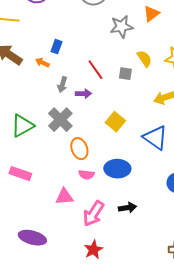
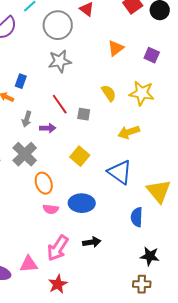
gray star: (121, 27) -> (60, 61), moved
gray square: (125, 74) -> (84, 114), moved
pink triangle: (64, 197) -> (29, 264), moved

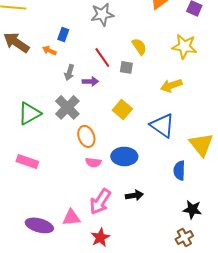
yellow semicircle: (109, 93) -> (139, 46), moved
brown cross: (142, 284) -> (184, 237), turned -30

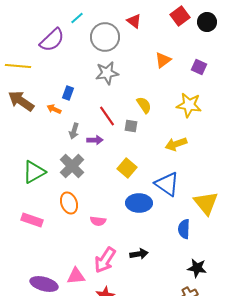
orange ellipse: (86, 136) -> (69, 203), moved
blue ellipse: (124, 156) -> (139, 203), moved

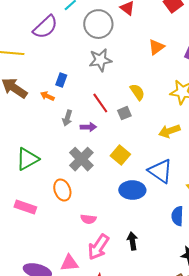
gray square: (131, 126) -> (124, 113), turned -32
gray cross: (72, 166) -> (81, 159), moved
pink semicircle: (98, 221) -> (88, 219), moved
black arrow: (139, 254) -> (132, 241), turned -90

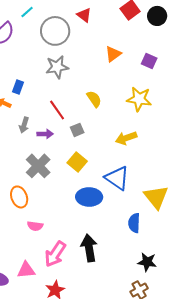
gray square: (124, 113) -> (77, 130), moved
pink semicircle: (88, 219) -> (35, 226), moved
black arrow: (132, 241) -> (89, 248), size x1.5

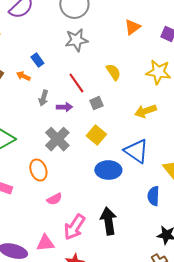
blue rectangle: (18, 87) -> (37, 60), turned -56
pink semicircle: (35, 226) -> (54, 199), turned -35

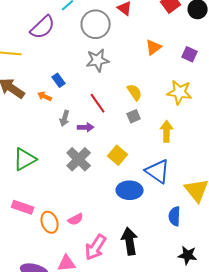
gray square: (96, 103) -> (134, 116), moved
yellow arrow: (145, 111) -> (167, 131), turned 110
orange ellipse: (38, 170) -> (50, 222), moved

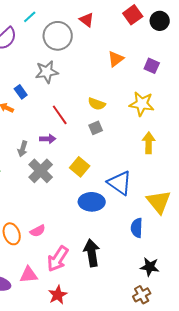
gray star: (98, 60) -> (47, 72), moved
yellow semicircle: (135, 92) -> (97, 104), turned 144
gray arrow: (65, 118) -> (23, 149), moved
yellow arrow: (167, 131) -> (149, 143), moved

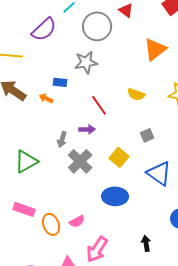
orange triangle: (116, 59) -> (155, 49), size x1.4
blue rectangle: (21, 92) -> (60, 82), turned -48
gray square: (96, 128) -> (147, 135), moved
blue ellipse: (92, 202) -> (115, 196), moved
black arrow: (92, 253) -> (146, 243), moved, size x0.6

